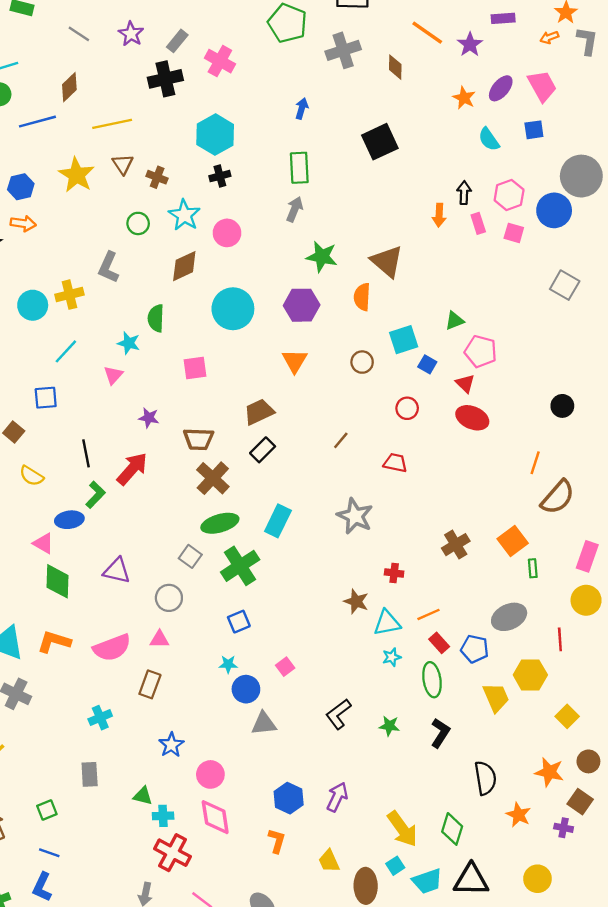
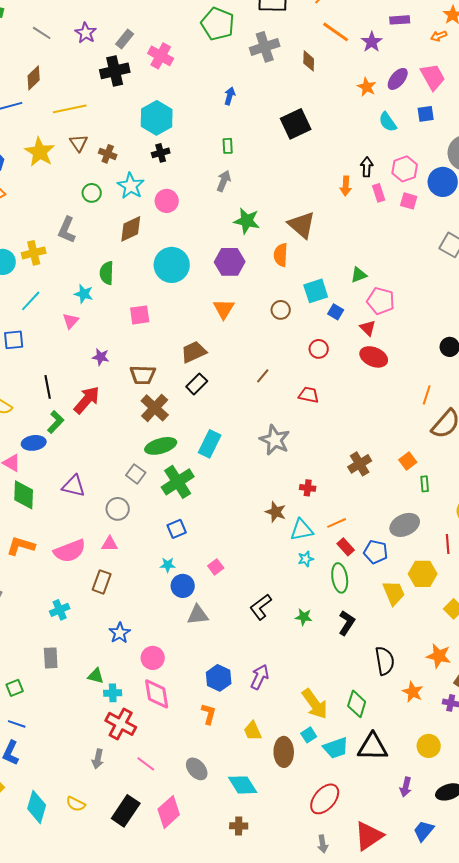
green rectangle: (299, 168) -> (228, 146), size x0.6
orange square: (513, 541) -> (408, 461), size x0.7

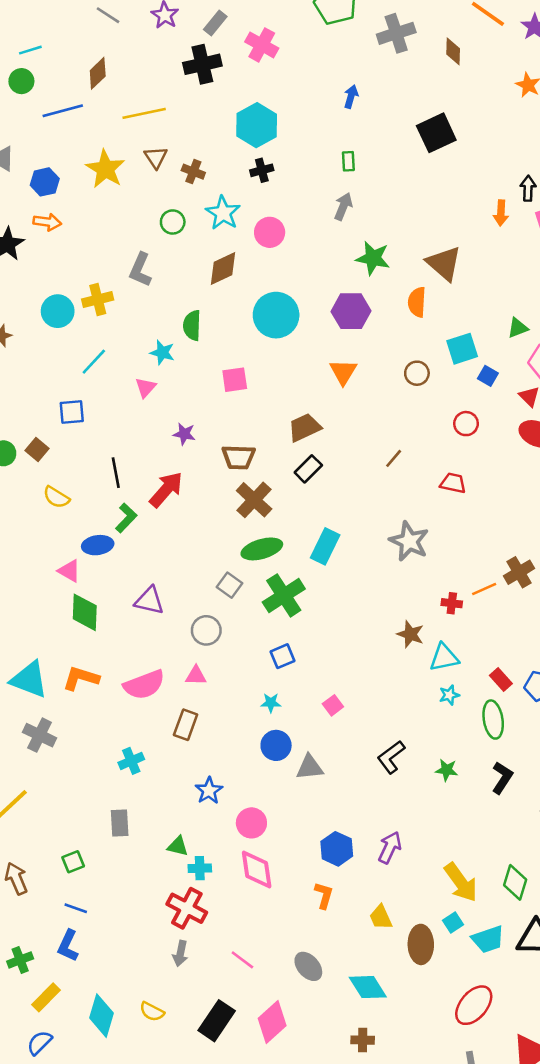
orange line: (337, 523) -> (484, 589), moved
blue circle: (183, 586) -> (276, 745), moved
red cross: (121, 724) -> (187, 908), moved

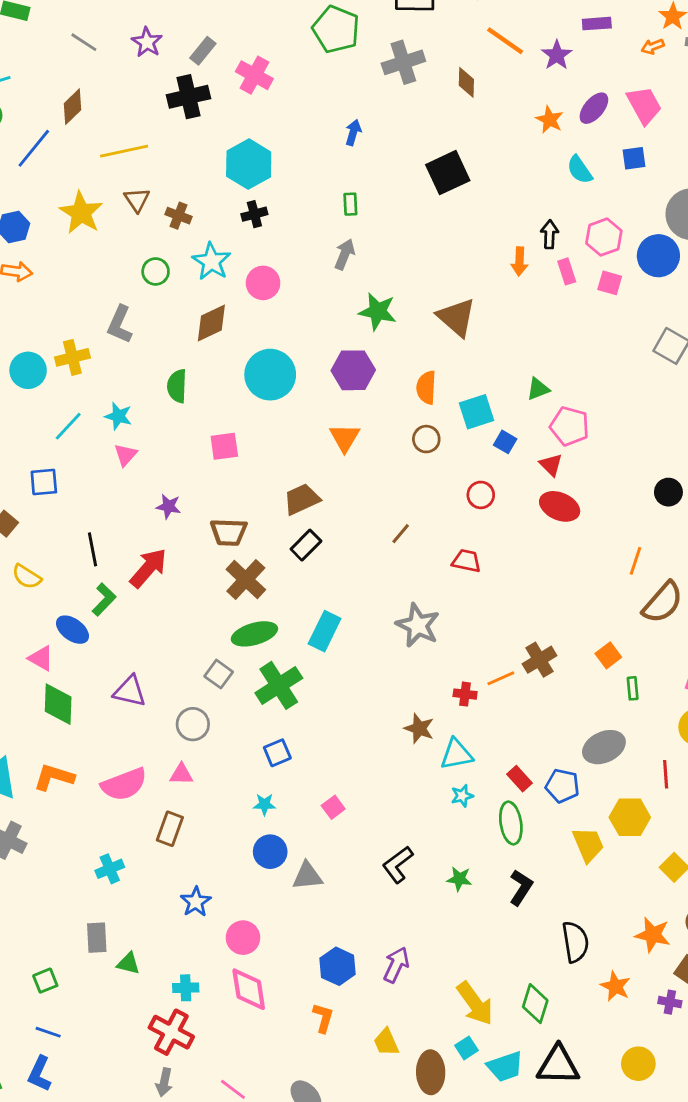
blue line: (63, 111) -> (34, 148), turned -36
orange semicircle: (417, 302) -> (426, 387), moved
cyan star: (162, 353) -> (118, 416), moved
blue ellipse: (98, 545) -> (72, 630), turned 44
green triangle: (178, 846) -> (128, 963), moved

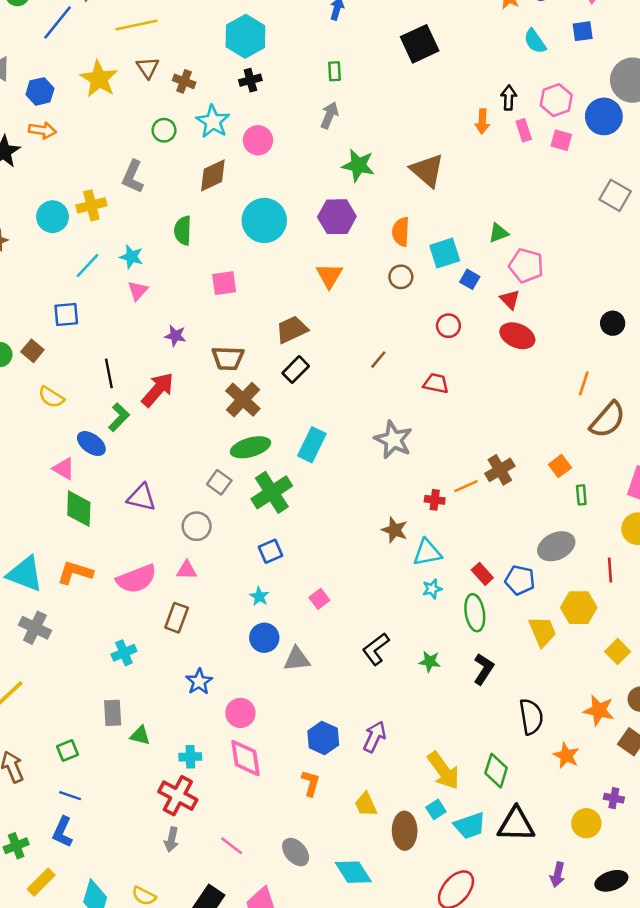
cyan star: (264, 804) -> (259, 596), turned 30
purple cross: (670, 1002) -> (614, 798), moved

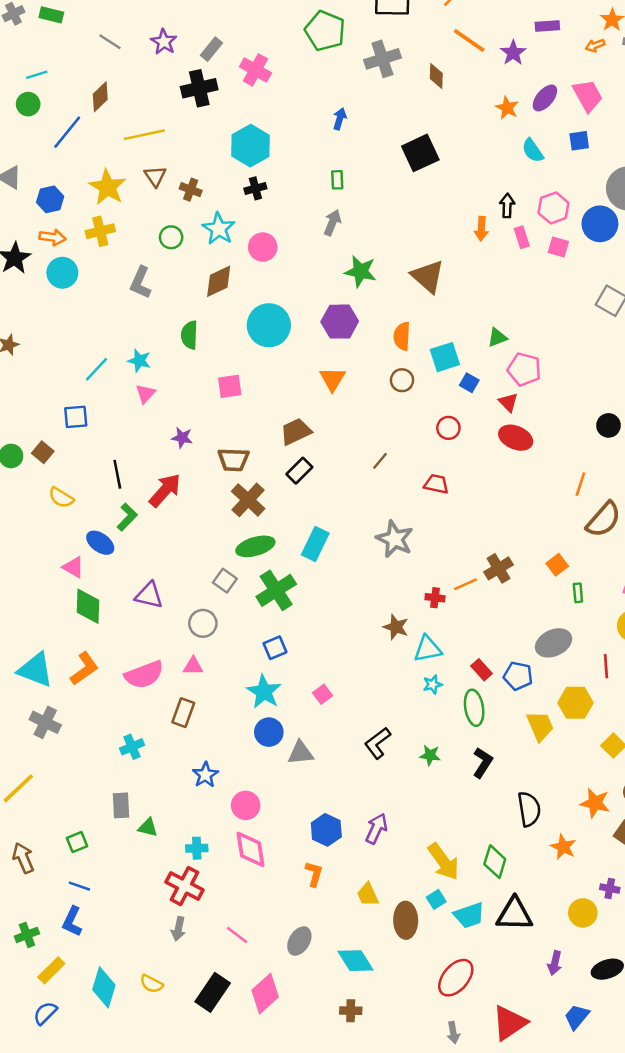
yellow cross: (91, 205) -> (100, 231), moved
cyan circle: (52, 217) -> (62, 273), moved
orange L-shape: (75, 573) -> (84, 669), turned 128
cyan star: (259, 596) -> (264, 692), size x1.8
gray ellipse: (296, 852) -> (299, 941), turned 72

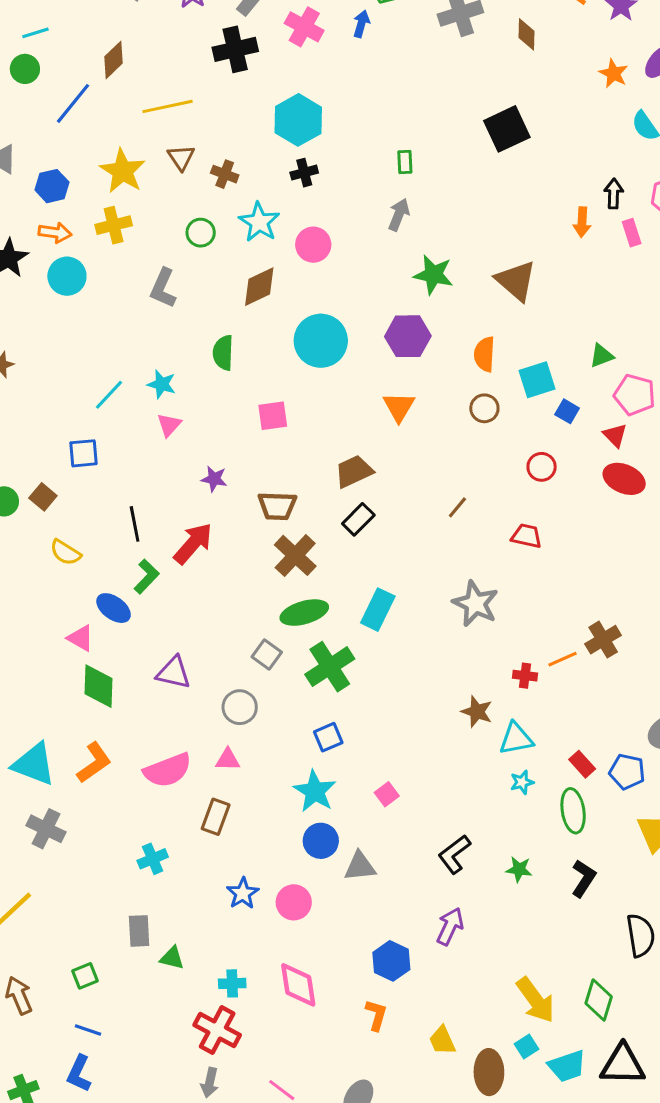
blue arrow: (340, 119) -> (361, 24), moved
pink circle: (246, 805) -> (294, 902), moved
purple arrow: (376, 829) -> (450, 926), moved

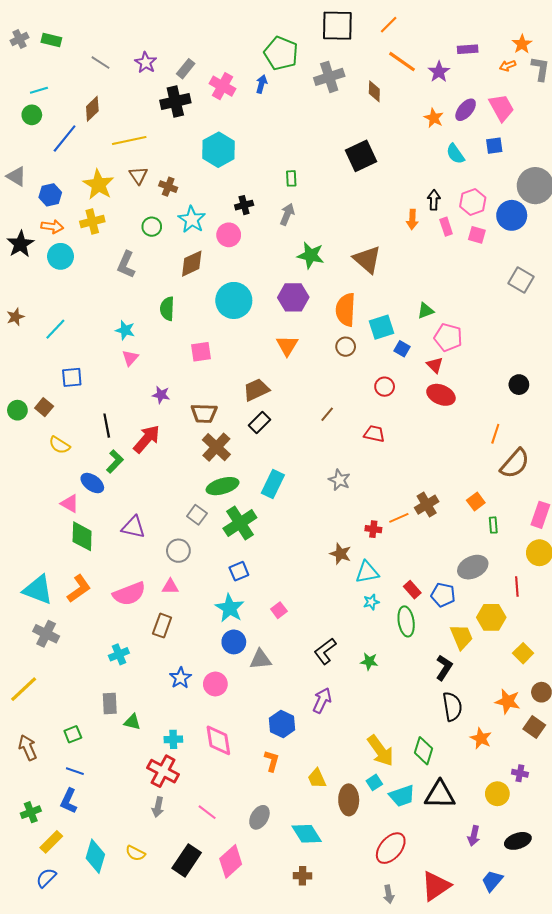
black cross: (304, 173) -> (244, 205), moved
orange semicircle: (484, 354) -> (346, 310), size x1.4
cyan line: (109, 395) -> (55, 329), moved
gray star: (475, 604) -> (339, 480), size x0.7
black L-shape: (584, 878) -> (444, 668), moved

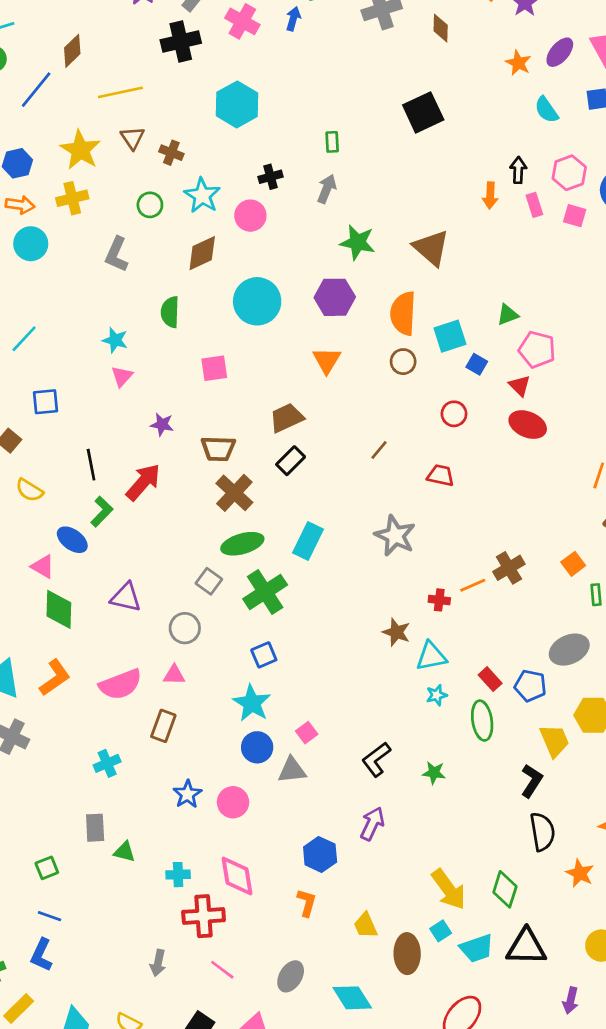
gray star: (339, 480) -> (395, 536), size x1.4
pink square: (279, 610) -> (307, 733), moved
red cross: (163, 771) -> (204, 916), moved, turned -32

